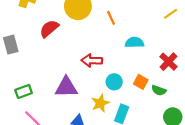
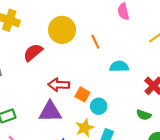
red arrow: (92, 61) -> (59, 85), moved
orange square: (141, 82) -> (82, 94), moved

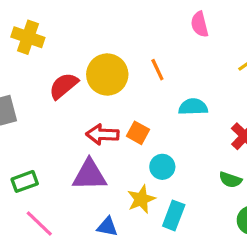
yellow circle: (62, 30) -> (107, 75), moved
orange square: (82, 94) -> (138, 133), moved

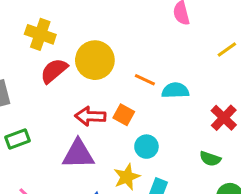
yellow cross: (28, 37) -> (40, 34), moved
orange line: (157, 70) -> (145, 80), moved, turned -40
green rectangle: (25, 181) -> (18, 139), moved

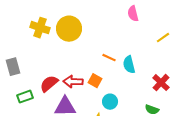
yellow circle: (95, 60) -> (69, 29), moved
red semicircle: (54, 71) -> (49, 84), moved
cyan semicircle: (175, 90) -> (129, 65), turned -102

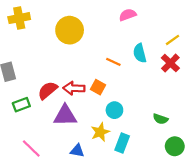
pink semicircle: (133, 14) -> (128, 15), moved, turned 84
yellow cross: (40, 28) -> (19, 18), moved, turned -30
cyan semicircle: (129, 65) -> (140, 53), moved
red cross: (161, 83) -> (170, 63), moved

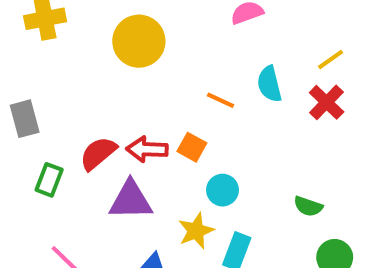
green rectangle: (21, 105) -> (49, 180), turned -49

